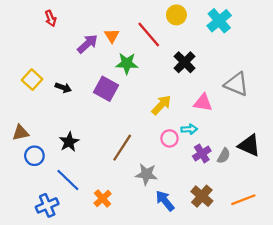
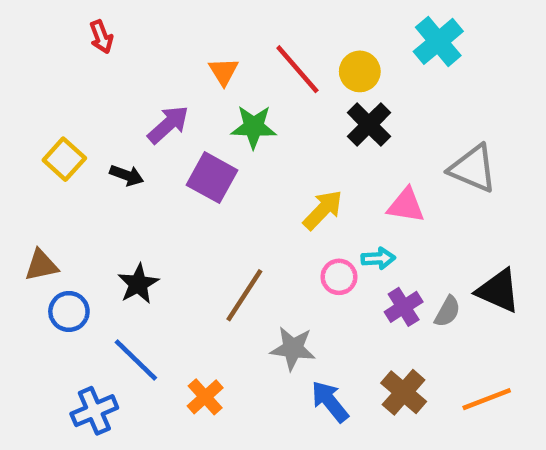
yellow circle: (176, 15) -> (360, 71), moved
purple arrow: (88, 44) -> (168, 125), moved

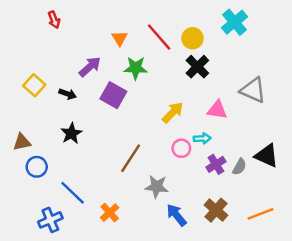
black star: (138, 284) -> (71, 133), moved

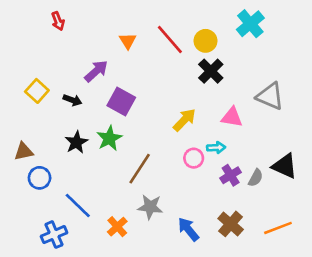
green star: (136, 68) -> (109, 138), moved, turned -30
gray star: (157, 187) -> (150, 207), moved

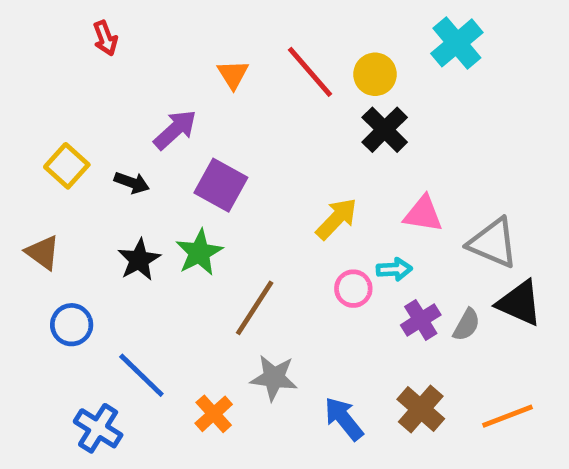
gray triangle: (270, 96) -> (493, 243), moved
brown triangle: (24, 152) -> (43, 252), moved, turned 48
blue cross: (54, 235) -> (98, 428), turned -35

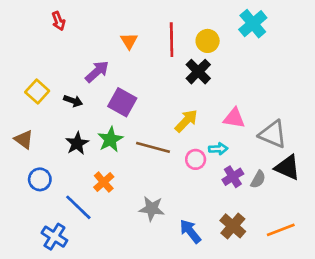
red line: (310, 72) -> (172, 40), turned 40
black cross: (385, 130) -> (198, 72), moved
brown line: (255, 308) -> (153, 147), moved, turned 72
orange cross: (214, 414) -> (104, 182), moved

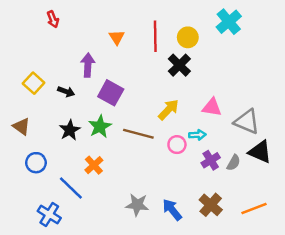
purple arrow: (97, 72) -> (88, 65), turned -45
gray star: (152, 209) -> (137, 205), moved

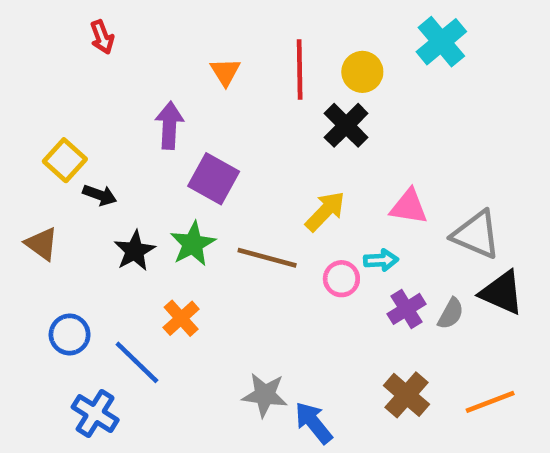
black arrow: (66, 92) -> (100, 195), moved
blue circle: (36, 163) -> (70, 334), moved
blue arrow: (172, 210) -> (314, 423), moved

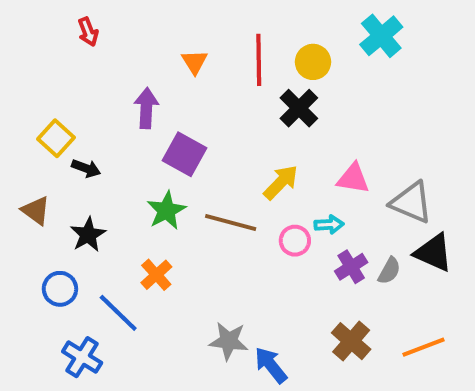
black star: (135, 251) -> (88, 235), moved

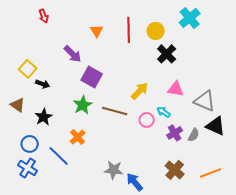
purple arrow: (146, 108) -> (73, 54), turned 132
black cross: (299, 108) -> (167, 54), moved
cyan arrow: (329, 225) -> (164, 112), turned -144
blue cross: (82, 357) -> (28, 168), moved

